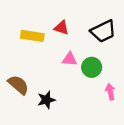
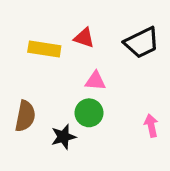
green circle: (92, 67) -> (89, 113), moved
brown semicircle: (18, 85) -> (25, 116), turned 60

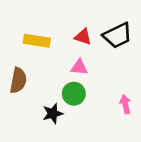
red triangle: (84, 38) -> (83, 37), moved
brown semicircle: (25, 116) -> (18, 80), moved

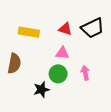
pink arrow: (125, 104) -> (85, 73), moved

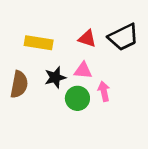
pink arrow: (85, 73) -> (104, 91), moved
black star: (41, 90) -> (55, 77), moved

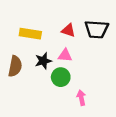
black trapezoid: (123, 37) -> (97, 29), turned 30
pink arrow: (104, 91) -> (81, 98), moved

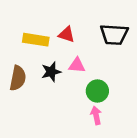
red triangle: (68, 30) -> (67, 34), moved
green circle: (61, 77) -> (97, 91), moved

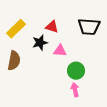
yellow rectangle: (36, 40) -> (16, 29), moved, turned -54
black star: (51, 72) -> (40, 43), moved

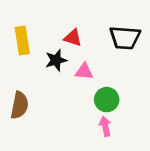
yellow rectangle: (16, 29) -> (22, 41), turned -54
brown semicircle: (14, 61) -> (19, 105), moved

